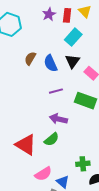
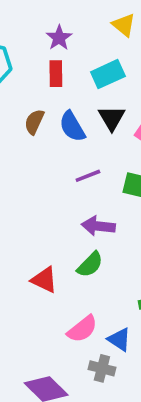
red rectangle: (67, 15) -> (56, 74), moved
cyan rectangle: (73, 37) -> (108, 74), turned 30
red triangle: (26, 145) -> (44, 280), size x0.7

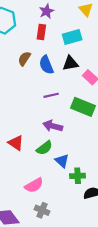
black triangle: (112, 118) -> (70, 63), turned 42
red triangle: (44, 280) -> (16, 143), moved
blue triangle: (119, 339) -> (62, 161), moved

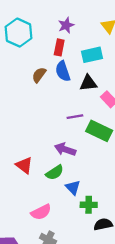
blue semicircle: (46, 65) -> (63, 71), moved
purple line: (51, 95) -> (75, 117), moved

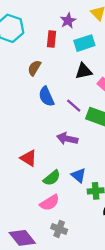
purple star: (66, 25) -> (68, 21), moved
blue semicircle: (63, 71) -> (46, 96), moved
purple line: (75, 117) -> (74, 106), turned 56
green semicircle: (55, 173) -> (52, 178), moved

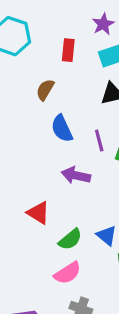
purple star: (68, 21) -> (103, 24), moved
purple line: (74, 106) -> (99, 141), turned 35
purple arrow: (67, 139) -> (76, 175), moved

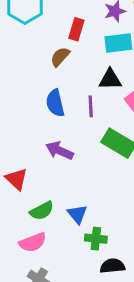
brown semicircle: (45, 90) -> (60, 57), moved
purple line: (99, 141) -> (91, 106), moved

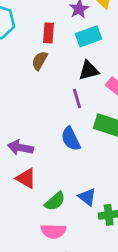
blue semicircle: (55, 103) -> (71, 139), moved
purple arrow: (60, 151) -> (20, 148), moved
pink semicircle: (33, 242) -> (53, 231), turned 35

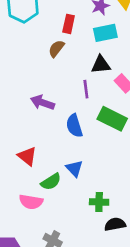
purple arrow: (20, 148) -> (42, 102), moved
blue triangle: (87, 197) -> (74, 168), moved
pink semicircle: (53, 231) -> (31, 202), moved

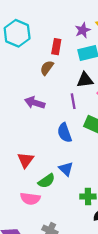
purple arrow: (42, 102) -> (35, 103), moved
red triangle: (27, 156) -> (26, 160), turned 30

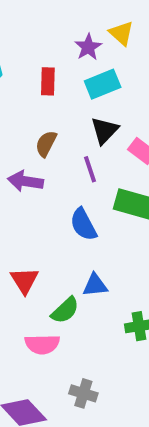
brown semicircle: (47, 68) -> (46, 144), moved
black triangle: (85, 80) -> (105, 130), turned -30
blue triangle: (66, 169) -> (95, 285), turned -42

